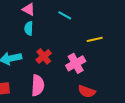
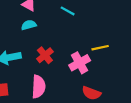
cyan semicircle: (29, 28) -> (29, 25), turned 72
yellow line: (95, 39) -> (100, 48), moved

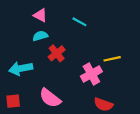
red cross: (45, 55) -> (57, 53), moved
pink semicircle: (38, 87) -> (50, 98), turned 125

